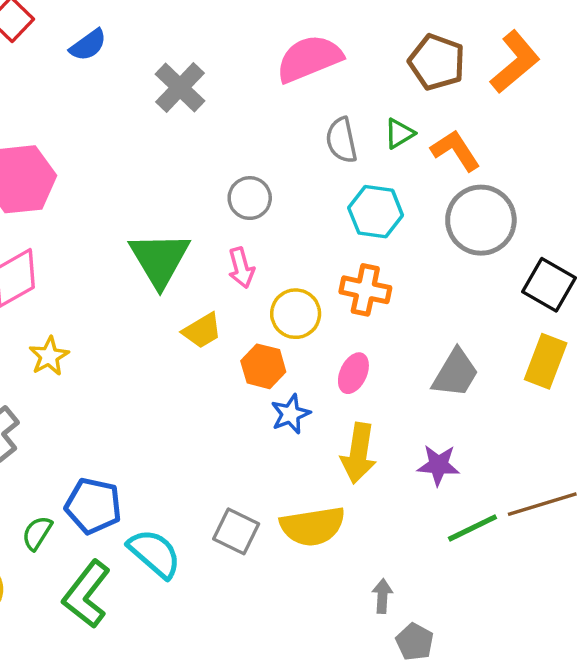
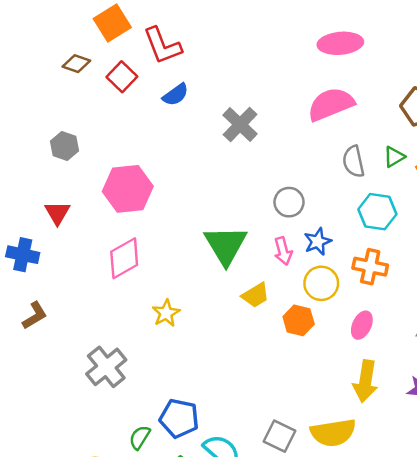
yellow star: (49, 356) -> (166, 313), moved
blue star: (291, 414) -> (318, 242), moved

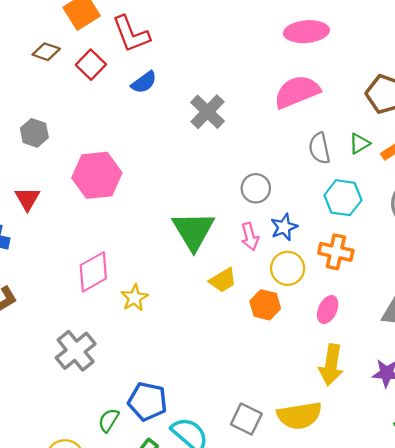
pink diamond: (124, 258) -> (93, 272), moved

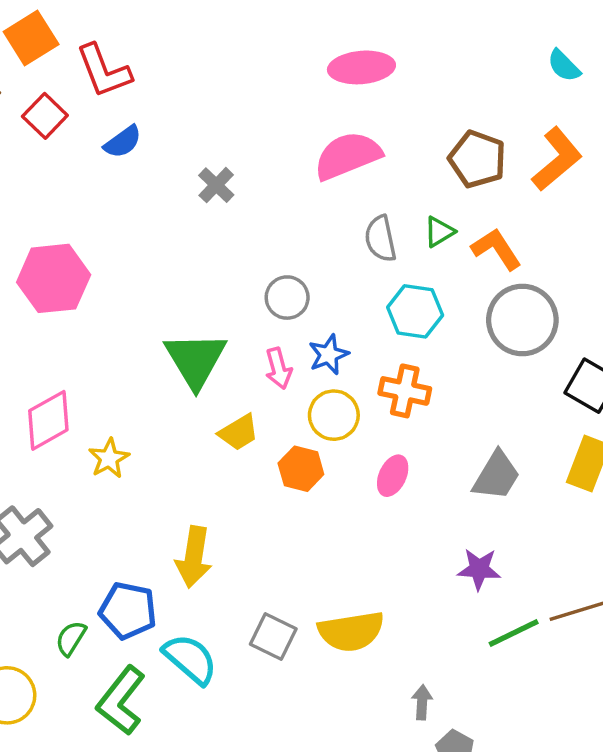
gray cross: (208, 112) -> (216, 185), size x0.7
yellow arrow: (331, 365) -> (194, 557), moved

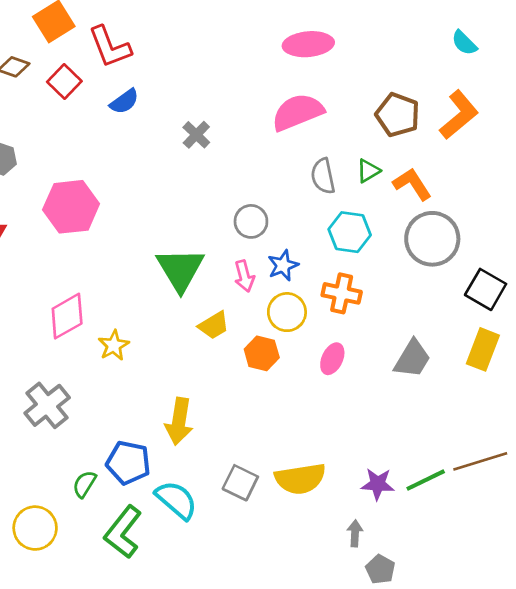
purple star: (479, 569) -> (378, 484), moved

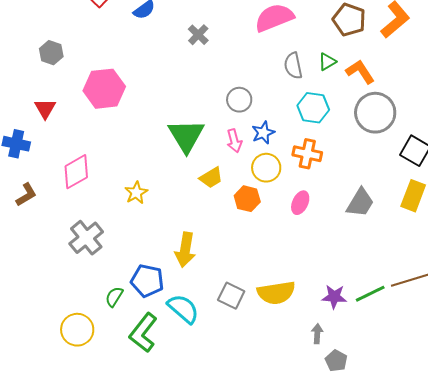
pink diamond: (67, 316) -> (76, 172), moved

